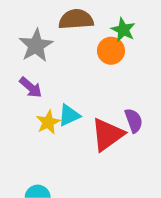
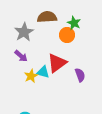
cyan triangle: (69, 115) -> (43, 72), turned 40
red triangle: (107, 135) -> (57, 63), moved

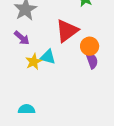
orange circle: (67, 35) -> (90, 46), moved
red triangle: (57, 63) -> (67, 31), moved

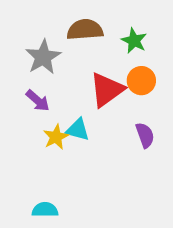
orange circle: (90, 46) -> (141, 81), moved

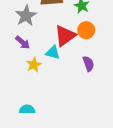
cyan triangle: (78, 130) -> (53, 52), moved

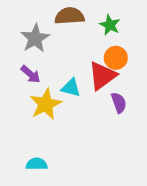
red triangle: (65, 36) -> (102, 76), moved
yellow star: (34, 65) -> (46, 104), size x1.5

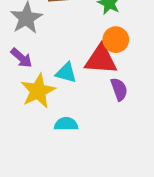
red triangle: (102, 76) -> (101, 59), turned 40
cyan semicircle: (37, 164) -> (66, 124), moved

